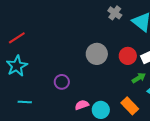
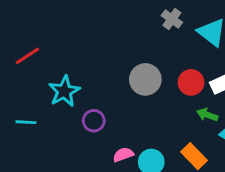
cyan star: (17, 66) -> (64, 91), moved
green arrow: (139, 78) -> (207, 115), turned -128
cyan line: (25, 102) -> (26, 122), moved

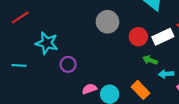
gray circle: (145, 79) -> (107, 22), moved
cyan star: (64, 91) -> (47, 43), turned -30

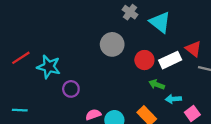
red line: (20, 18) -> (21, 58), moved
cyan line: (19, 65) -> (20, 110), moved

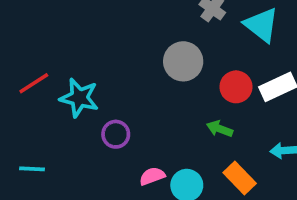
green arrow: (157, 85) -> (220, 129), moved

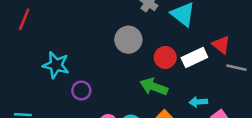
red line: (34, 83) -> (24, 19), moved, turned -35
green arrow: (220, 129) -> (154, 87), size x1.5

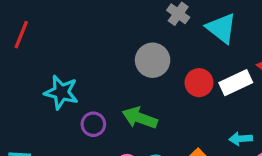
green arrow: (154, 87) -> (140, 118), moved

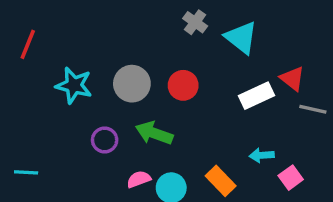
gray circle: (153, 60) -> (132, 84), moved
red circle: (199, 83) -> (183, 85), moved
cyan star: (61, 92) -> (74, 85), moved

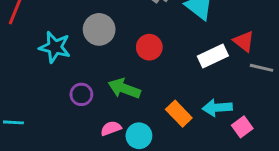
gray circle: (132, 84) -> (99, 29), moved
cyan arrow: (262, 155) -> (217, 108), size x1.4
orange rectangle: (221, 181) -> (179, 114), moved

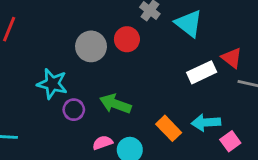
cyan star: (55, 47) -> (52, 84), moved
red circle: (149, 47) -> (127, 39), moved

